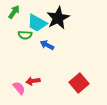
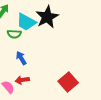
blue arrow: (47, 45) -> (21, 58), moved, turned 32

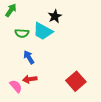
black star: (47, 17) -> (55, 16), size x0.6
cyan trapezoid: (26, 22) -> (43, 31), moved

